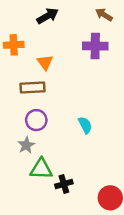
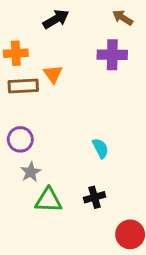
brown rectangle: (32, 87) -> (23, 86), moved
purple circle: (36, 120) -> (20, 139), moved
black cross: (64, 184) -> (94, 197), moved

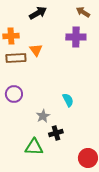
gray star: (31, 172) -> (43, 116), moved
black cross: (94, 197) -> (56, 133), moved
green triangle: (48, 200) -> (34, 147), moved

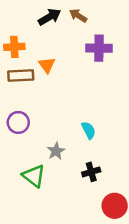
brown arrow: (83, 12) -> (78, 16), moved
black cross: (56, 133) -> (91, 172), moved
green triangle: (34, 147) -> (34, 176), moved, turned 36

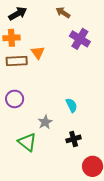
black arrow: (49, 17) -> (18, 14), moved
purple cross: (99, 48) -> (80, 39), turned 30

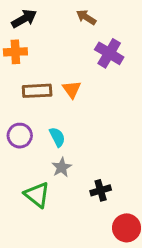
orange triangle: (38, 53) -> (72, 89), moved
brown rectangle: (17, 61) -> (37, 91), moved
cyan semicircle: (71, 105) -> (57, 137), moved

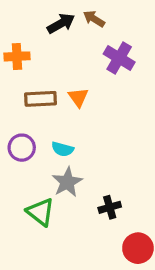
black arrow: (24, 19) -> (61, 23), moved
cyan semicircle: (57, 137) -> (63, 149), turned 132
gray star: (62, 167) -> (67, 182), size x1.4

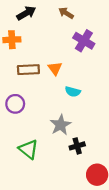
black arrow: (61, 23) -> (26, 13), moved
cyan semicircle: (63, 149) -> (73, 92), moved
gray star: (67, 182) -> (61, 125), moved

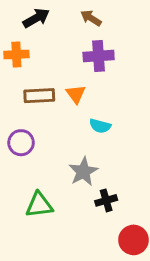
purple cross: (84, 41) -> (99, 56), moved, turned -35
green triangle: (28, 149) -> (39, 205), turned -45

